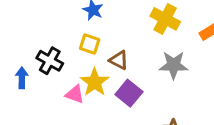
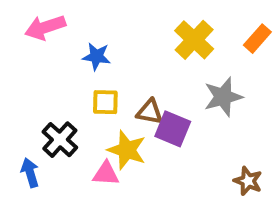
yellow cross: (165, 19) -> (194, 40), turned 32
black cross: (50, 61) -> (60, 140), turned 30
purple square: (129, 93) -> (173, 129), moved

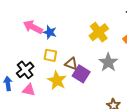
pink arrow: (45, 27) -> (33, 27), moved, turned 36
gray star: (223, 97) -> (108, 62), turned -30
pink triangle: (106, 174) -> (29, 90), moved

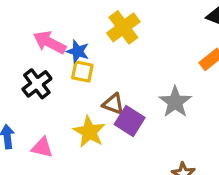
yellow cross: (99, 32) -> (123, 27), moved
yellow square: (50, 55) -> (82, 72), moved
black cross: (25, 70) -> (37, 84), moved

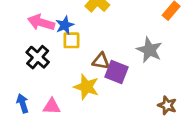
blue star: (78, 51) -> (65, 25), turned -30

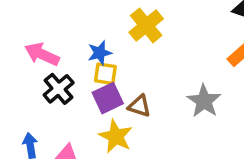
pink arrow: (41, 23) -> (42, 54), moved
purple square: (116, 72) -> (108, 98), moved, turned 35

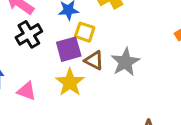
yellow square: (105, 74) -> (85, 32), moved
gray star: (204, 101) -> (125, 62), moved

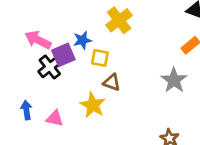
purple square: (69, 49) -> (63, 55), moved
gray star: (125, 62) -> (174, 80), moved

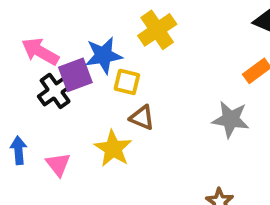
blue star: (82, 40) -> (104, 55), size x1.4
gray star: (174, 80) -> (231, 119), turned -30
pink triangle: (55, 118) -> (58, 164), turned 36

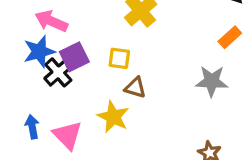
pink arrow: (40, 51) -> (51, 21), moved
blue star: (104, 55) -> (39, 52), moved
pink triangle: (58, 164) -> (67, 135), size x1.4

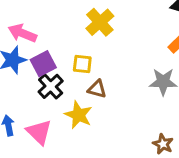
black cross: (58, 72) -> (51, 86), moved

